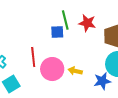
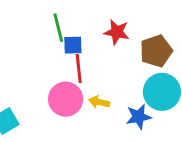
green line: (65, 20) -> (58, 28), moved
red line: (33, 57) -> (79, 68), moved

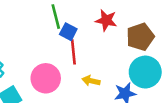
blue square: (73, 45) -> (68, 32), turned 30
pink circle: (66, 99) -> (46, 78), moved

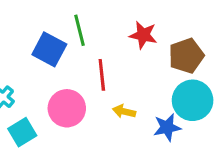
blue square: (68, 32) -> (49, 49), moved, size x1.5

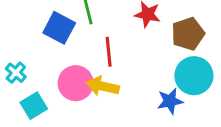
yellow arrow: (124, 111) -> (103, 86), moved, size x1.5

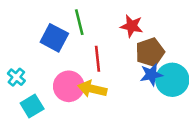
brown pentagon: (188, 34) -> (150, 52), moved
blue star: (170, 101) -> (151, 75), moved

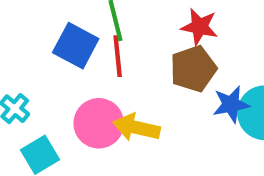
brown pentagon: (150, 52) -> (193, 69), moved
red line: (98, 59) -> (118, 56), moved

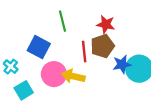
blue square: (76, 46) -> (39, 47), moved
red line: (118, 56) -> (84, 51), moved

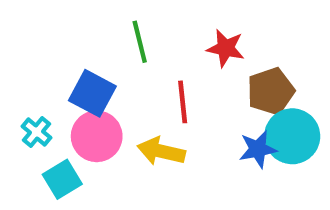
brown pentagon: (102, 46) -> (271, 91), moved
blue star: (122, 64) -> (258, 149), moved
pink circle: (54, 74) -> (97, 136), moved

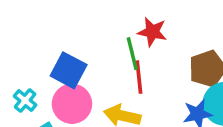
green line: (140, 42) -> (132, 54), moved
red star: (226, 48) -> (152, 32), moved

